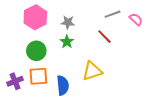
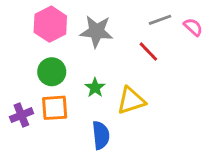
gray star: (68, 22) -> (96, 31), size x1.6
green star: (67, 42) -> (95, 88), moved
blue semicircle: (63, 85) -> (101, 135), moved

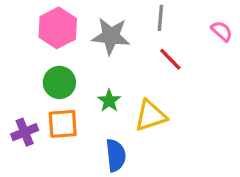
gray line: (160, 20) -> (160, 18), moved, turned -65

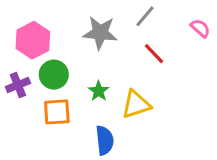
gray line: (160, 18) -> (145, 16), turned 35
pink hexagon: (58, 28) -> (33, 40), moved
purple cross: (25, 132) -> (18, 85), moved

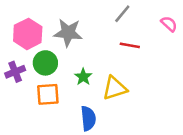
gray star: (100, 33) -> (68, 33), moved
red line: (154, 54) -> (130, 45), turned -36

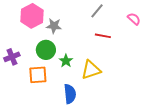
gray star: (68, 33) -> (54, 26), size x0.7
pink hexagon: (28, 34) -> (32, 16), moved
green circle: (45, 63) -> (46, 50), moved

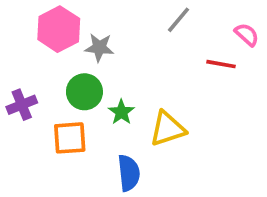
red line: (103, 36) -> (221, 64), moved

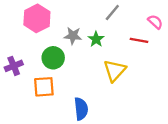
gray star: (99, 48) -> (73, 36), moved
green star: (121, 112) -> (96, 39), moved
yellow triangle: (167, 129) -> (115, 71), moved, turned -30

